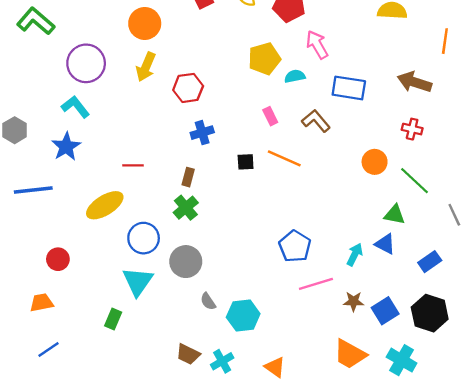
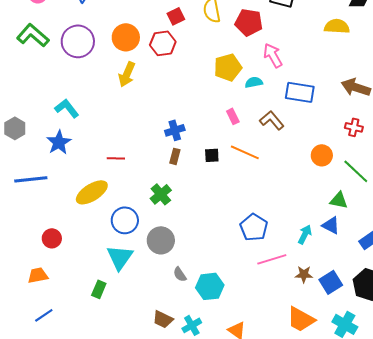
purple circle: (86, 63) -> (78, 41), moved
red hexagon: (188, 88) -> (163, 43), moved
brown rectangle: (188, 177) -> (175, 156), moved

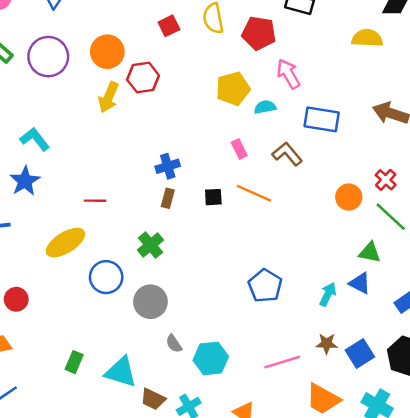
red hexagon: (163, 43) -> (143, 78), moved
red cross: (354, 127) -> (386, 180), moved, turned 30
cyan triangle: (120, 257) -> (121, 372), moved, turned -48
pink line: (272, 259) -> (282, 362), moved

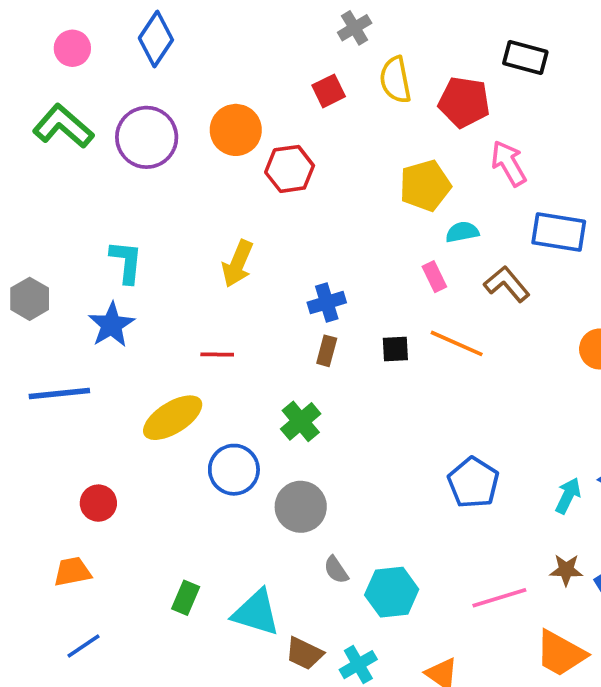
yellow arrow: (109, 97) -> (238, 264), moved
cyan semicircle: (265, 107) -> (462, 232), moved
cyan L-shape: (35, 139) -> (126, 262), turned 44

